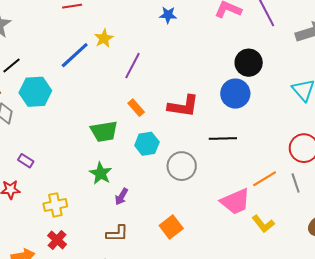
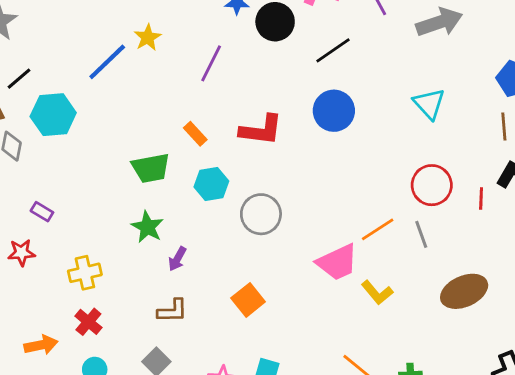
black circle: (249, 63) -> (275, 22), moved
purple line: (133, 66) -> (211, 63), moved
black line: (223, 138) -> (333, 50), moved, turned -32

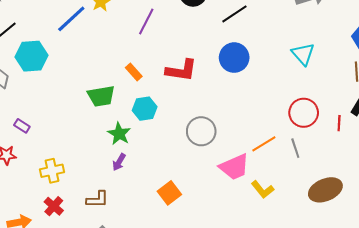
gray circle: (261, 214) -> (201, 131), moved
green star: (147, 227) -> (119, 134), moved
brown L-shape: (172, 311) -> (97, 199), moved

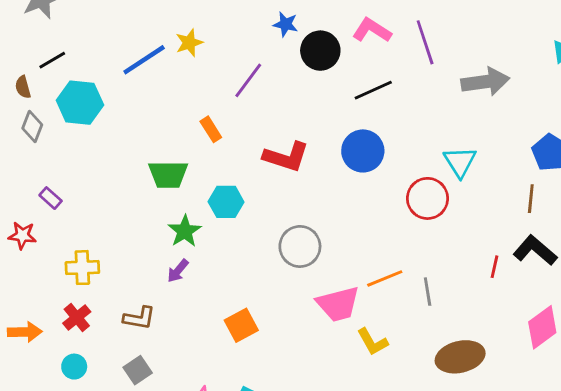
orange rectangle: (134, 72) -> (211, 129), moved
red circle: (304, 113) -> (428, 198), moved

